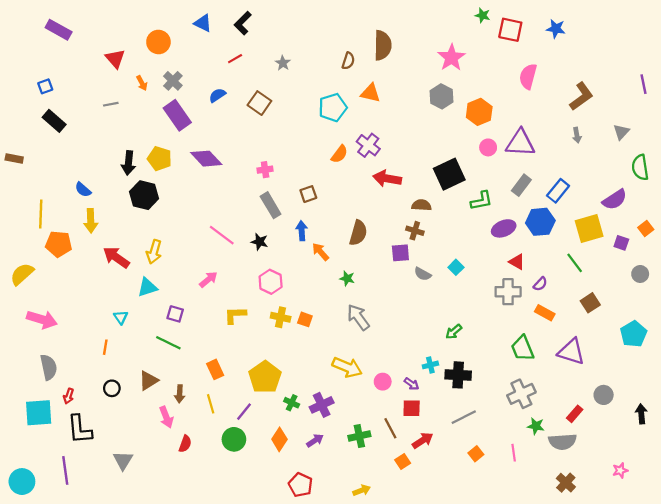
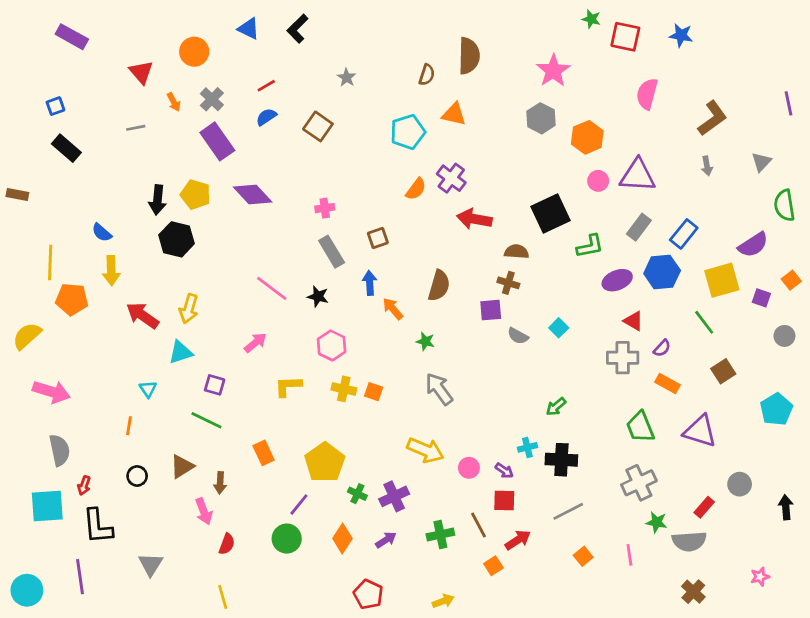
red line: (235, 59) -> (266, 86), moved
yellow line: (211, 404) -> (223, 597), moved

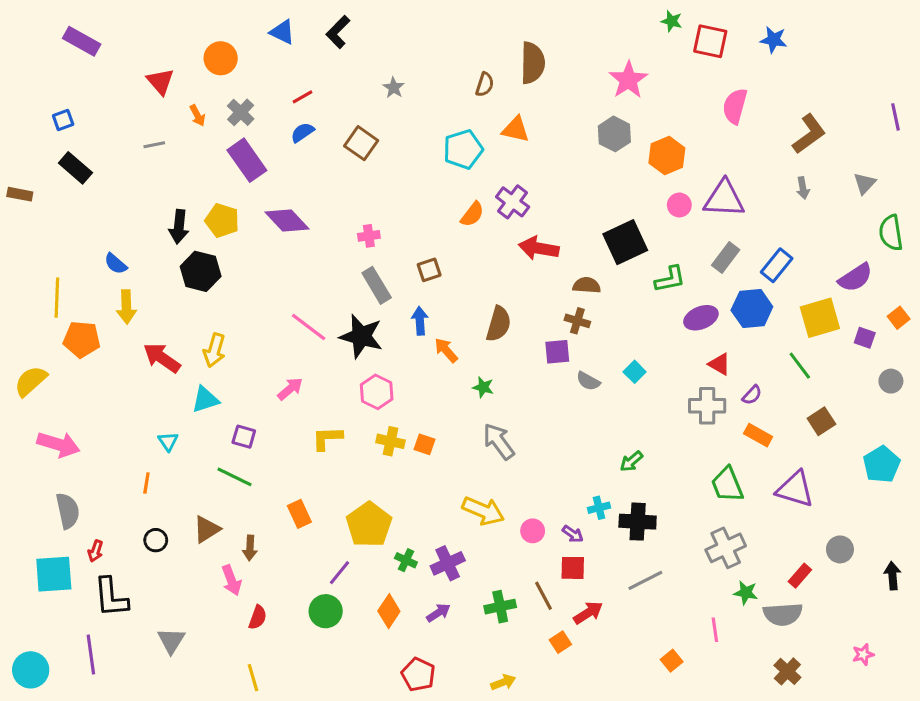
brown rectangle: (17, 194) -> (20, 194), moved
black star: (318, 296) -> (361, 336), size x1.8
orange square: (583, 556) -> (672, 661), moved

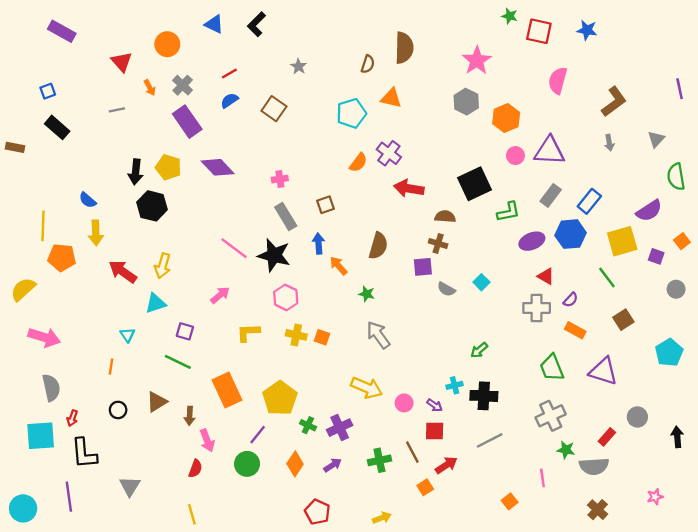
orange rectangle: (299, 514) -> (227, 390), size x1.6
pink arrow: (231, 580) -> (207, 440), moved

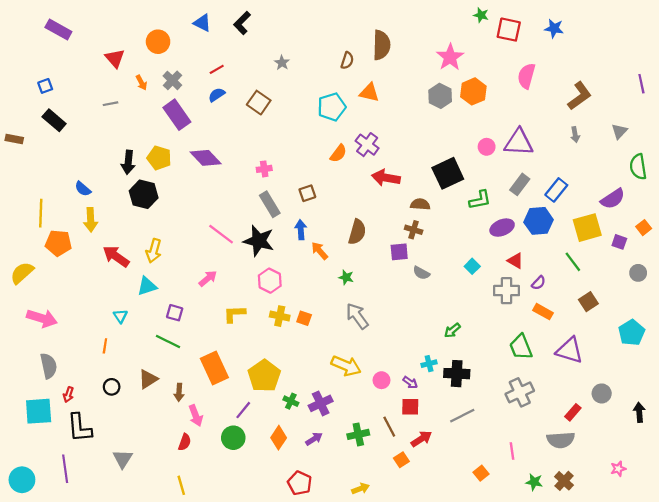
orange hexagon: (506, 118) -> (473, 91), moved
cyan square: (481, 282) -> (472, 266), moved
green star: (566, 450) -> (534, 482), moved

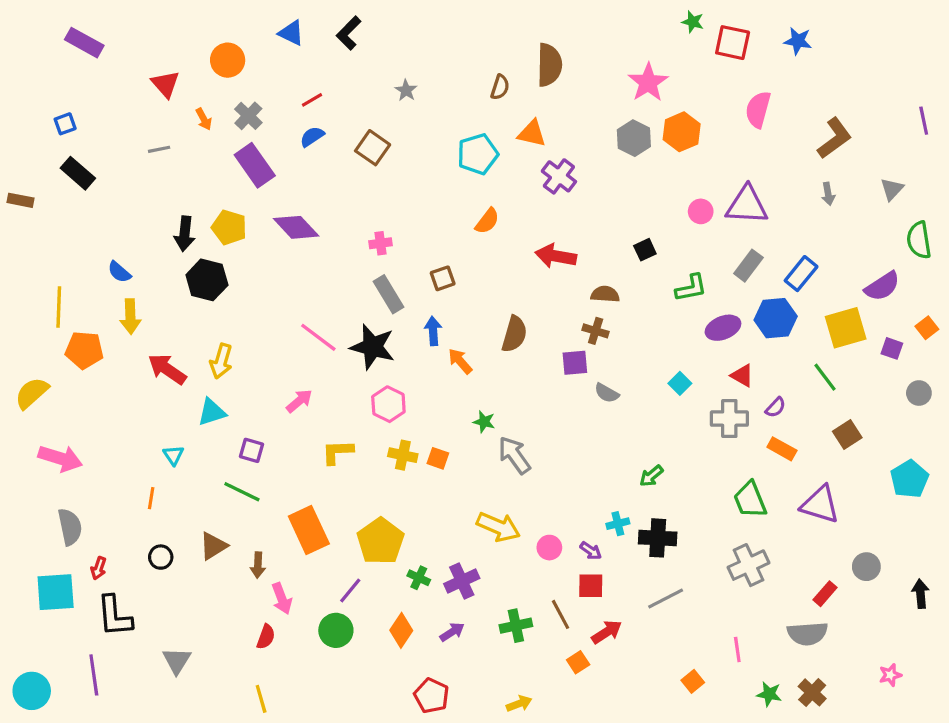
purple cross: (367, 145) -> (559, 176), moved
black square: (448, 173) -> (645, 250), size x0.5
green star: (346, 277) -> (484, 422), moved

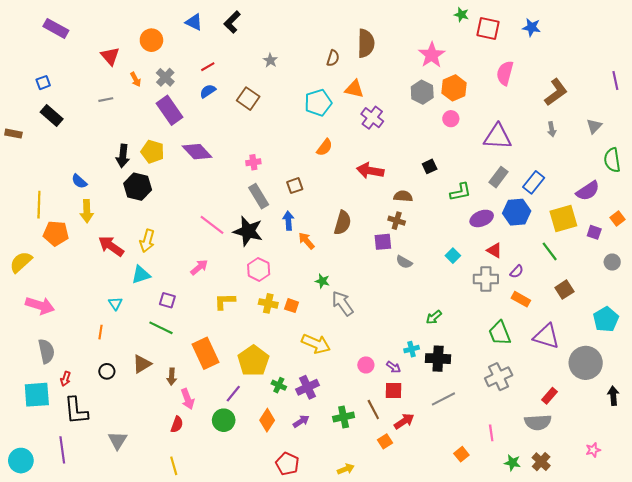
pink circle: (701, 211) -> (451, 119), moved
yellow arrow: (498, 527) -> (316, 344), moved
gray circle: (866, 567) -> (586, 363), moved, size x1.8

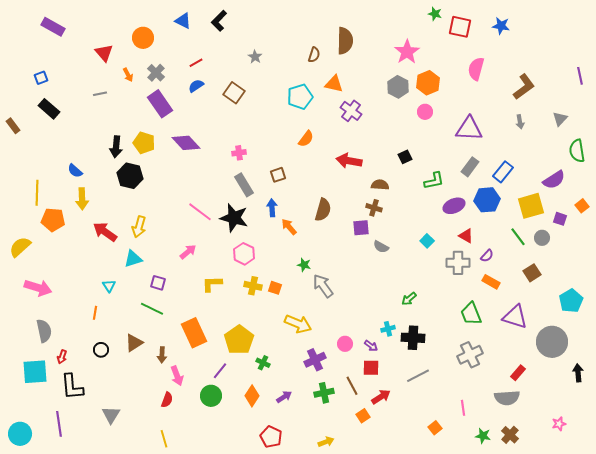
brown rectangle: (13, 134) -> (13, 126), turned 42
gray circle: (612, 262) -> (542, 238), moved
purple cross: (308, 387) -> (315, 360), moved

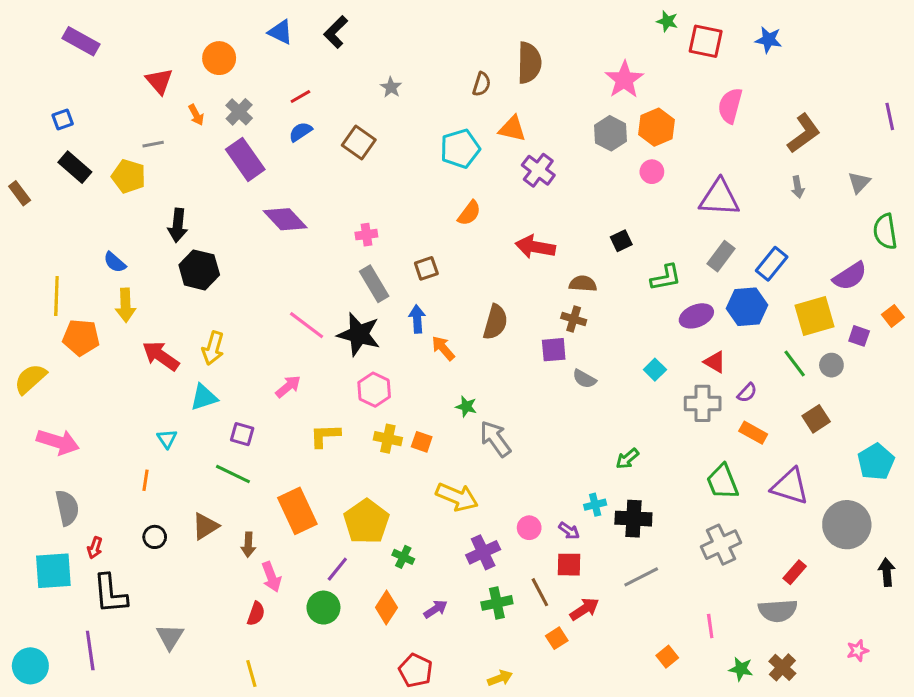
yellow pentagon: (144, 143) -> (129, 176), moved

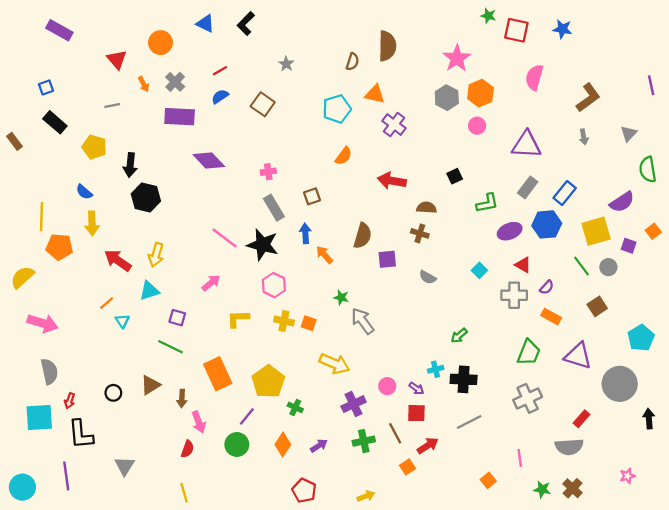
purple rectangle: (245, 159) -> (180, 117), turned -52
yellow pentagon: (129, 176) -> (94, 147), moved
purple square: (554, 350) -> (387, 259), moved
orange line: (145, 480) -> (107, 303), moved, turned 40
green trapezoid: (723, 482) -> (529, 352), turned -136

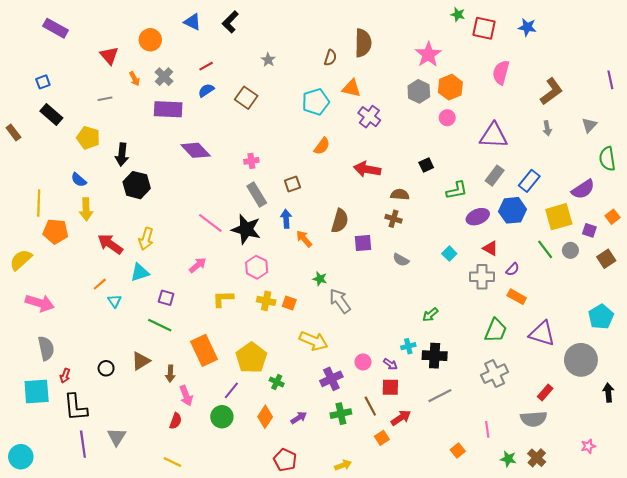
brown square: (597, 306) -> (606, 259), moved
purple line: (66, 476) -> (83, 444), moved
yellow line: (184, 493) -> (172, 462), turned -48

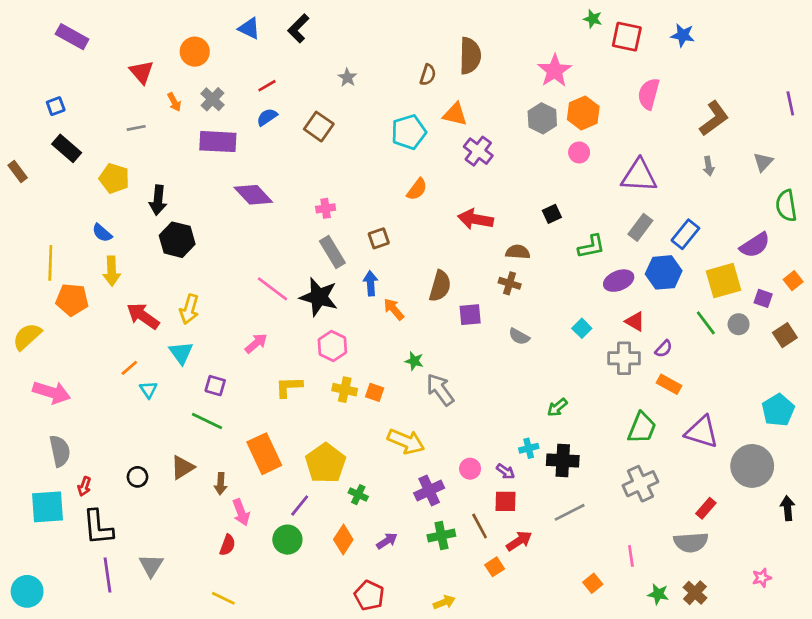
cyan triangle: (140, 272) -> (181, 353), turned -48

